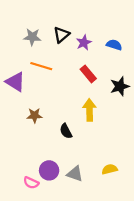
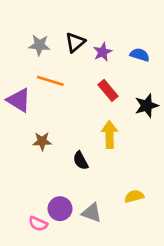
yellow semicircle: (110, 169) -> (134, 196), moved

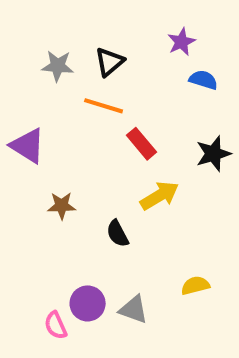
purple star: (103, 52) -> (181, 42), moved
orange line: (50, 81) -> (104, 106), moved
red rectangle: (108, 90) -> (141, 144), moved
yellow arrow: (109, 134) -> (159, 196), turned 60
pink semicircle: (38, 224) -> (56, 325), turned 42

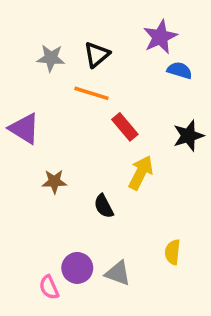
purple star: (181, 42) -> (160, 37), size x1.4
yellow arrow: (159, 196) -> (141, 173), turned -32
yellow semicircle: (195, 285) -> (173, 252), turned -70

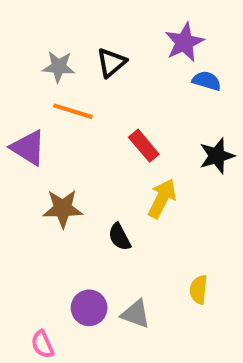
orange line: (91, 93) -> (73, 111), moved
brown star: (54, 182) -> (63, 209), size x1.4
pink semicircle: (49, 287) -> (42, 344), moved

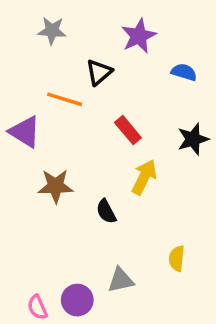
purple star: (184, 42) -> (139, 36), moved
black triangle: (111, 63) -> (99, 72), moved
gray star: (59, 67) -> (52, 31), moved
purple circle: (89, 308) -> (77, 300), moved
gray triangle: (136, 314) -> (121, 280), turned -32

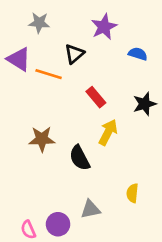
purple triangle: (25, 132) -> (19, 59), moved
black semicircle: (106, 211) -> (80, 158), size x1.4

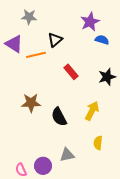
purple star: (104, 27) -> (90, 22), moved
orange line: (49, 74) -> (36, 55), turned -30
yellow arrow: (108, 132) -> (92, 111), moved

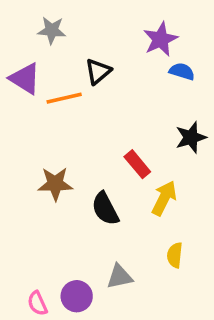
red rectangle: (71, 72) -> (137, 164), moved

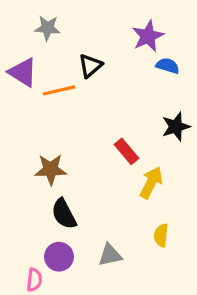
black semicircle: (105, 209) -> (64, 214), moved
purple circle: (77, 296) -> (59, 257), moved
pink semicircle: (37, 303) -> (34, 280), turned -150

